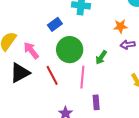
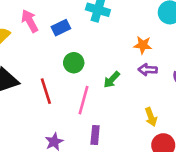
pink arrow: (31, 50) -> (30, 21), moved
green circle: (70, 50) -> (74, 63), size x0.6

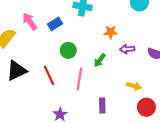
orange star: (143, 45) -> (111, 32), moved
yellow arrow: (151, 117) -> (134, 86), turned -48
purple rectangle: (95, 135) -> (102, 106), moved

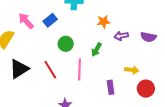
purple rectangle: (102, 106) -> (111, 87), moved

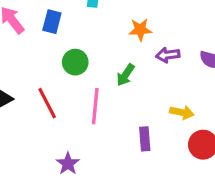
blue rectangle: (50, 20) -> (52, 22), turned -40

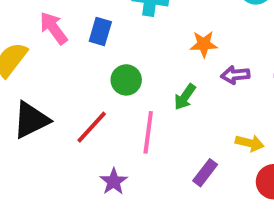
red line: (47, 103) -> (92, 127), turned 68
purple rectangle: (145, 139) -> (205, 173), turned 40
purple star: (68, 164) -> (114, 181), moved

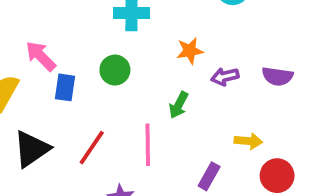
blue rectangle: (100, 32) -> (65, 87), moved
green circle: (126, 80) -> (115, 70), moved

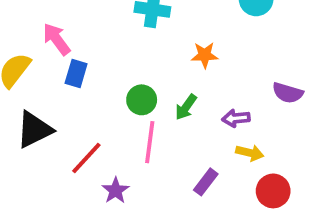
green circle: (115, 70) -> (142, 100), moved
purple arrow: (225, 77) -> (236, 118), moved
red line: (92, 148) -> (86, 158), moved

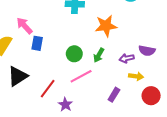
orange star: (205, 55) -> (106, 26), size x1.5
purple semicircle: (288, 93) -> (147, 51), moved
pink line: (150, 142) -> (81, 76), turned 60

